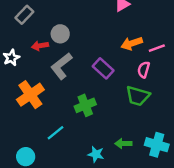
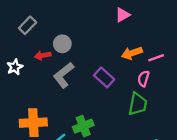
orange cross: (30, 95) -> (33, 123), moved, turned 32
green trapezoid: (138, 96) -> (138, 104), turned -95
green cross: (85, 105) -> (83, 126), moved

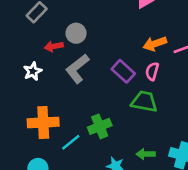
white star: (15, 67) -> (33, 71), moved
pink semicircle: (143, 79) -> (152, 71), moved
green trapezoid: (138, 104) -> (144, 101), moved, turned -90

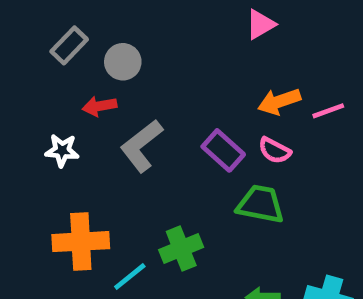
gray circle: (76, 33) -> (123, 62), moved
white star: (33, 71) -> (62, 150), turned 30
pink semicircle: (152, 71) -> (275, 150), turned -78

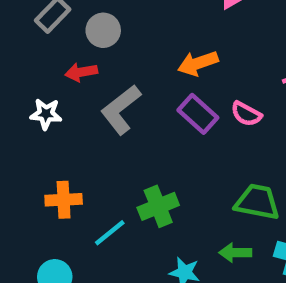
orange arrow: (279, 101) -> (198, 63), moved
green trapezoid: (261, 204) -> (257, 202), moved
orange cross: (81, 242) -> (64, 200), size x0.7

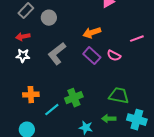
red arrow: (81, 72) -> (23, 37), moved

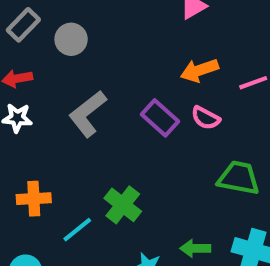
orange arrow: (92, 33) -> (199, 70), moved
green trapezoid: (119, 96) -> (239, 178), moved
green cross: (74, 98) -> (123, 205), turned -30

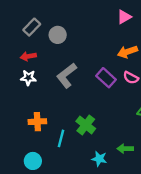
cyan line: (77, 230) -> (61, 138), turned -36

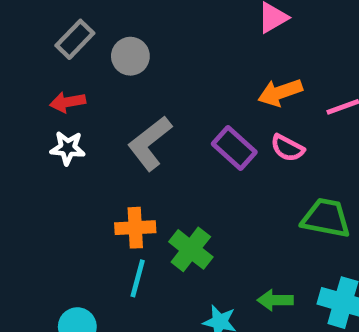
orange cross: (37, 122) -> (135, 228), moved

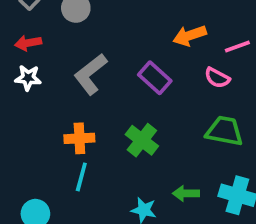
pink semicircle: (287, 148) -> (217, 78), moved
green cross: (191, 249) -> (142, 140), moved

